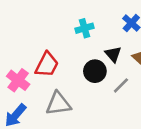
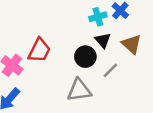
cyan cross: (84, 28) -> (98, 17), moved
gray triangle: (58, 104) -> (79, 90), moved

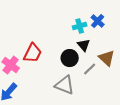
brown triangle: (131, 44) -> (107, 58), moved
gray triangle: (79, 90) -> (65, 85), turned 30

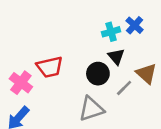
red trapezoid: (33, 53) -> (50, 67), turned 50
gray triangle: (65, 85) -> (91, 109), turned -40

